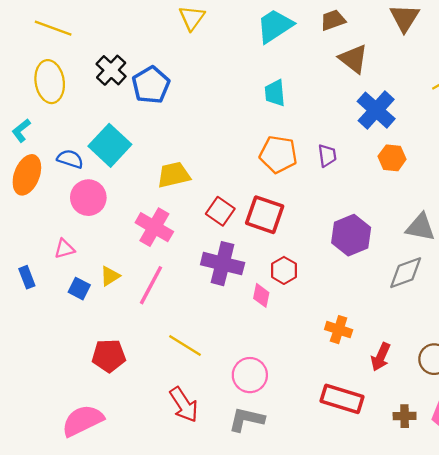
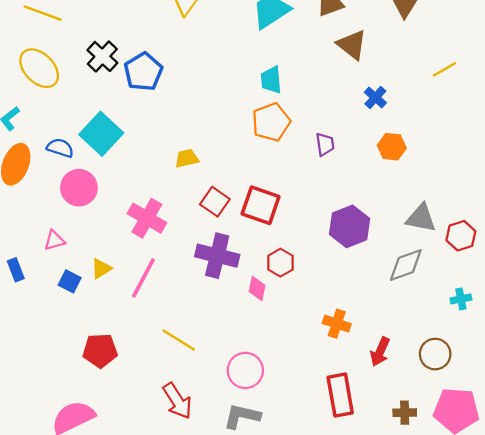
yellow ellipse: (50, 82) -> (39, 68), turned -36
blue cross: (376, 110) -> (375, 97), size x0.6
orange pentagon: (278, 154) -> (271, 122), moved, turned -30
yellow trapezoid: (174, 175) -> (187, 158), moved, size x0.7
red rectangle: (342, 399) -> (340, 395), turned 63

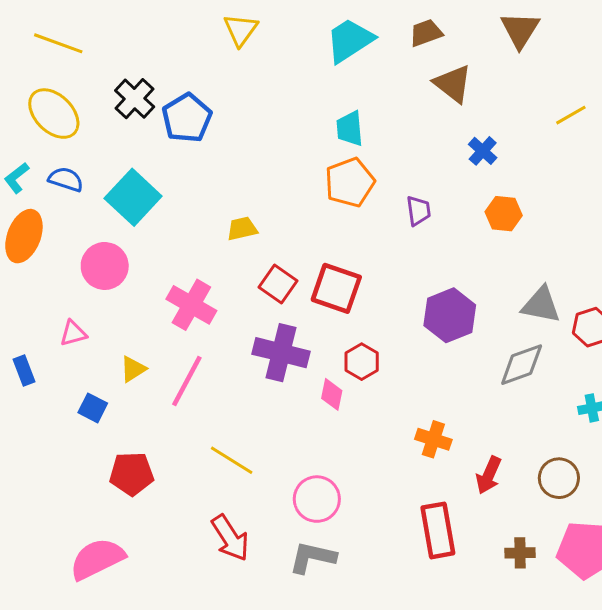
blue semicircle: (60, 148) -> (66, 179), moved
blue square: (70, 281) -> (93, 408), moved

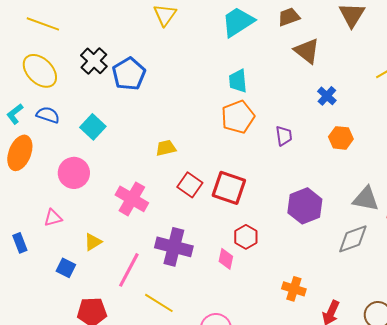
cyan square: (133, 197) -> (93, 127), size x0.7
purple cross: (281, 353) -> (174, 247), moved
pink line: (187, 381) -> (129, 270), moved

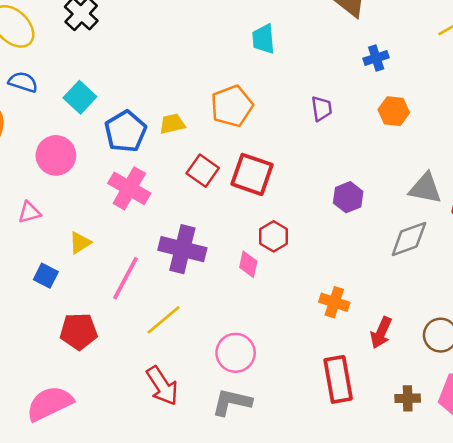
blue pentagon: (129, 74) -> (125, 131), moved
blue cross: (327, 96) -> (376, 58), turned 30
orange pentagon: (238, 117) -> (232, 106), moved
purple hexagon: (305, 206) -> (348, 197), size x0.7
yellow line: (159, 303) -> (163, 320), turned -72

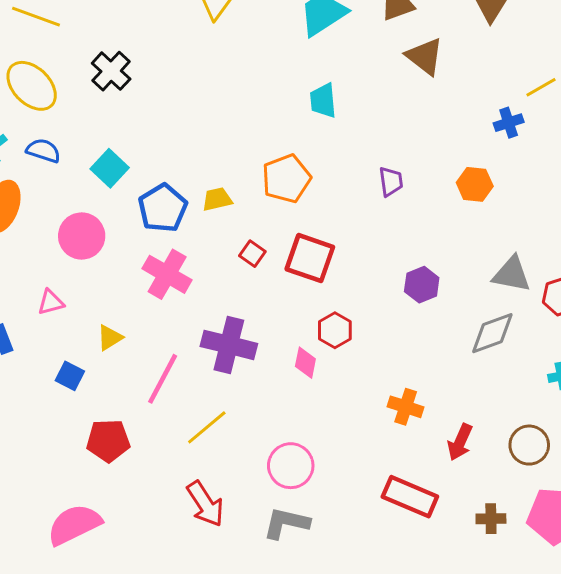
blue cross: (376, 58) -> (509, 123), moved
red square: (203, 171) -> (252, 254), size x0.7
red rectangle: (338, 379) -> (410, 497), turned -57

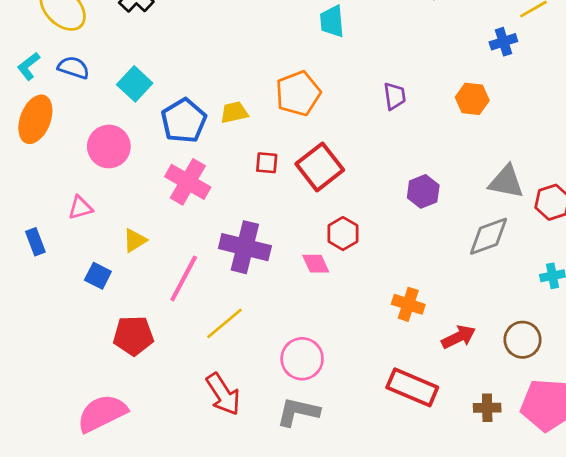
red square: (252, 254) -> (267, 163), turned -30
red square: (310, 258) -> (320, 167), turned 33
pink diamond: (305, 363) -> (316, 264), turned -36
red arrow: (460, 442) -> (459, 337), turned -140

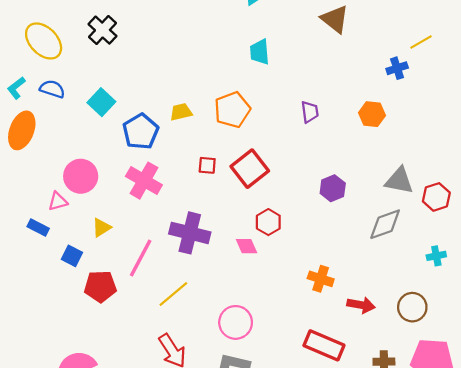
yellow trapezoid: (234, 112) -> (181, 112), moved
pink circle: (109, 146) -> (81, 176), moved
blue rectangle: (35, 242) -> (38, 228), moved, turned -42
red pentagon: (133, 336) -> (100, 286), moved
red arrow: (459, 337) -> (361, 305), turned 36

